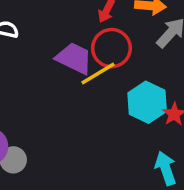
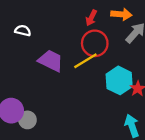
purple trapezoid: (74, 58) -> (51, 61), moved

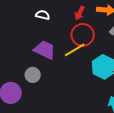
white semicircle: (23, 31) -> (43, 15), moved
gray circle: (27, 120) -> (33, 75), moved

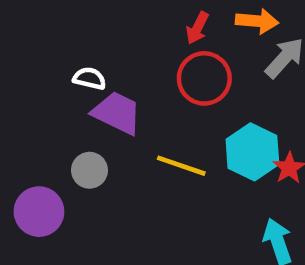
white semicircle: (43, 15) -> (89, 78), moved
yellow line: (75, 50) -> (181, 166), moved, turned 50

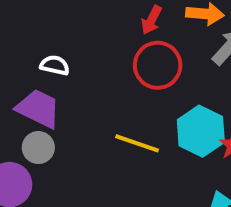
purple trapezoid: (117, 113) -> (38, 108), moved
gray circle: (89, 170) -> (38, 148), moved

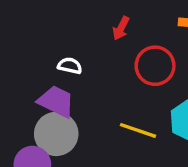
red arrow: (151, 20) -> (121, 28), moved
gray circle: (38, 148) -> (56, 134), size x1.6

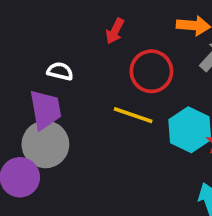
purple trapezoid: (56, 102) -> (45, 110), turned 54
yellow line: (138, 130) -> (133, 115), moved

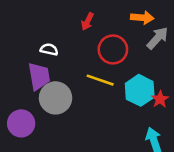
gray circle: (45, 144) -> (56, 98), moved

